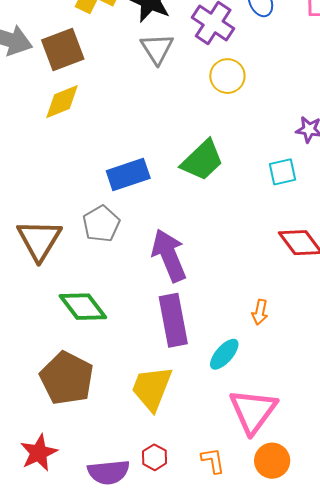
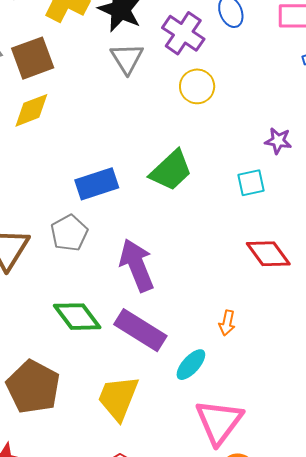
green diamond: (83, 307) -> (77, 317), moved
purple rectangle: (173, 320) -> (140, 330), turned -48

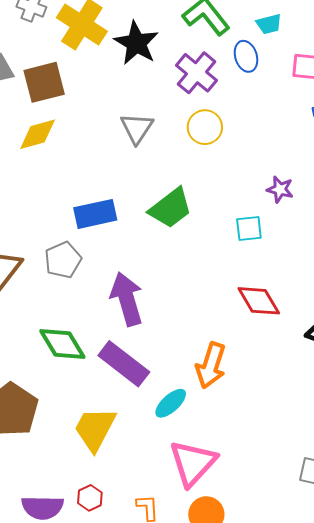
gray triangle: (127, 58) -> (137, 128), moved
orange arrow: (227, 323) -> (211, 365), size x1.8

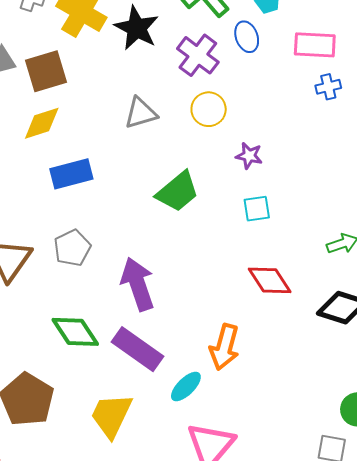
gray triangle: (137, 128) -> (141, 113), turned 42
purple star: (280, 189) -> (249, 156), moved
blue rectangle: (95, 214) -> (71, 174), moved

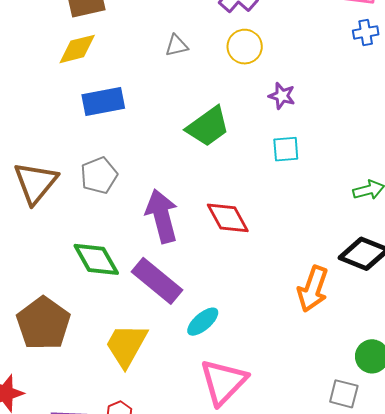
gray triangle: (141, 113) -> (177, 46), size x0.7
red diamond: (270, 280) -> (228, 218), moved
orange arrow: (224, 347) -> (313, 289), moved

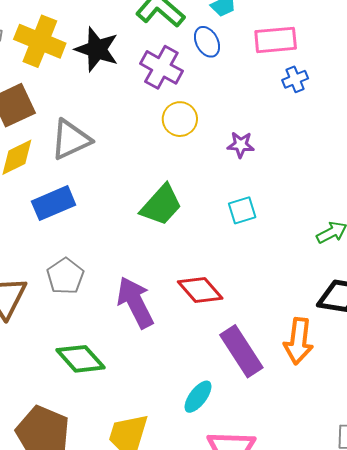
gray triangle: (177, 46) -> (71, 140), moved, size x1.8
purple star: (282, 96) -> (241, 145), moved
purple rectangle: (157, 281) -> (241, 351), moved, turned 30

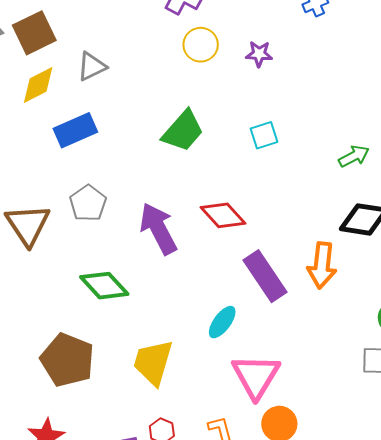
gray triangle: (71, 140) -> (92, 67), size x0.7
purple star: (241, 145) -> (259, 54), moved

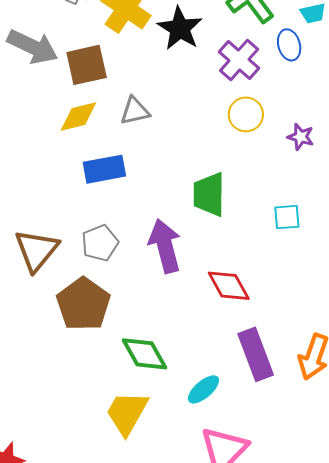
green trapezoid: (183, 131) -> (209, 194), turned 126
purple arrow: (158, 229) -> (165, 246), moved
green diamond: (104, 286) -> (144, 354), moved
brown pentagon: (67, 360) -> (83, 304), moved

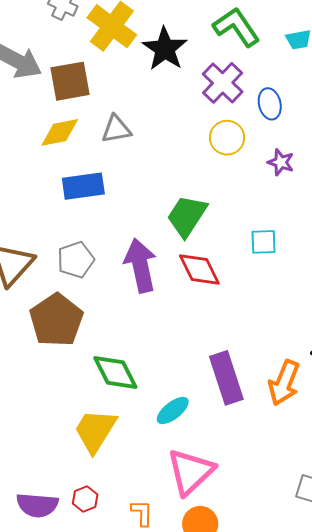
blue ellipse: (289, 45) -> (270, 104), moved
green trapezoid: (209, 194) -> (187, 216), turned 30
red diamond: (229, 286) -> (199, 270), moved

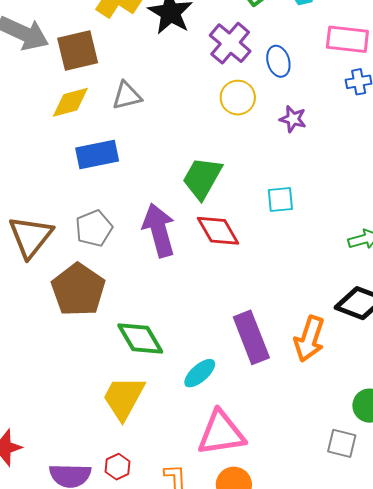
pink triangle: (190, 472) -> (221, 433), turned 38

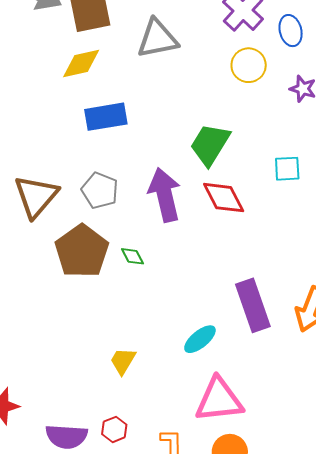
gray triangle: (127, 96) -> (157, 39), moved, size x1.4
gray pentagon: (94, 228) -> (100, 190), turned -30
green diamond: (140, 338) -> (133, 256), moved, size x0.5
yellow trapezoid: (124, 398) -> (123, 361), size x0.6

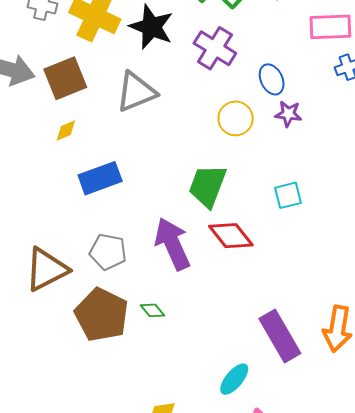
blue ellipse: (291, 31) -> (272, 79), moved
yellow diamond: (81, 63) -> (66, 131), size x0.6
yellow circle: (249, 65) -> (236, 118), moved
brown triangle: (36, 196) -> (47, 269), turned 33

